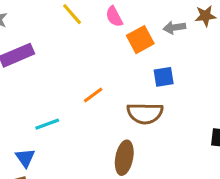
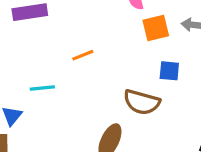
orange line: (93, 95) -> (83, 55), moved

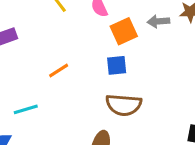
blue square: (169, 71) -> (117, 65), moved

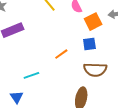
orange line: (59, 70) -> (61, 54), moved

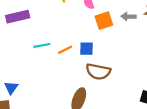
blue square: (89, 44) -> (86, 49), moved
cyan line: (31, 75) -> (42, 45), moved

